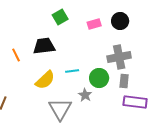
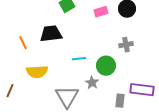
gray cross: (119, 57) -> (126, 45), size x0.6
yellow semicircle: (45, 80) -> (37, 72), moved, turned 40
gray rectangle: (124, 81) -> (120, 101), moved

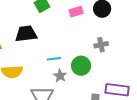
gray star: (92, 83) -> (60, 76), moved

